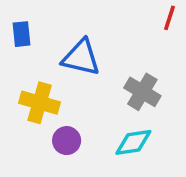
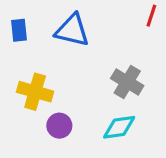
blue triangle: (81, 58) -> (72, 30), moved

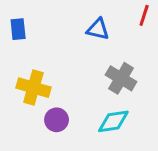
blue triangle: (72, 30) -> (98, 29), moved, size x0.7

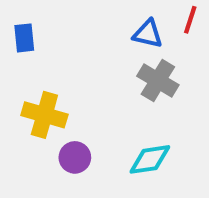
blue triangle: (98, 29) -> (148, 34), moved
gray cross: (121, 78) -> (158, 80), moved

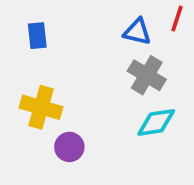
blue rectangle: (24, 38) -> (37, 36), moved
cyan diamond: (150, 159) -> (156, 122), moved

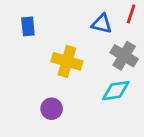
gray cross: (147, 75) -> (124, 56), moved
yellow cross: (41, 107) -> (67, 61), moved

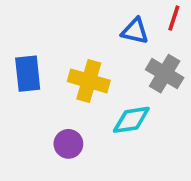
blue rectangle: (28, 26) -> (28, 74), moved, size x1.4
cyan diamond: (116, 91) -> (131, 120), moved

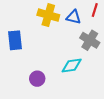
yellow cross: (89, 81) -> (48, 15), moved

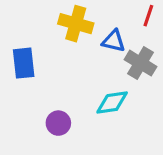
blue triangle: (74, 17) -> (114, 41), moved

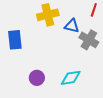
yellow cross: (76, 24) -> (48, 15), turned -30
cyan diamond: (112, 103) -> (71, 78), moved

